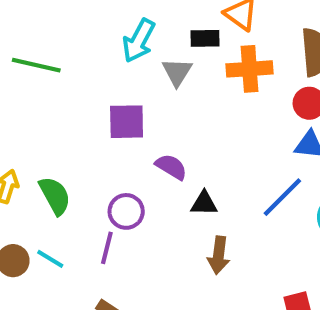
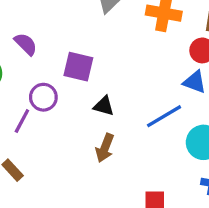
purple square: (127, 122) -> (78, 67), moved
purple semicircle: (171, 167) -> (26, 44), moved

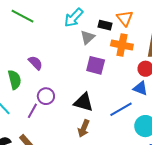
purple square: (78, 67) -> (96, 65), moved
black triangle: (104, 106) -> (84, 102), size x1.5

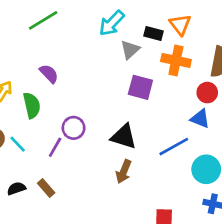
green line: (22, 16) -> (43, 20), turned -60
purple semicircle: (36, 63) -> (49, 74), moved

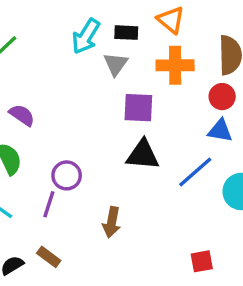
black rectangle: (154, 34) -> (126, 33), moved
black triangle: (124, 137) -> (143, 155), moved
brown arrow: (124, 172) -> (112, 222), moved

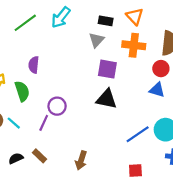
cyan arrow: (86, 36) -> (61, 17), moved
purple semicircle: (22, 115) -> (34, 65), turned -126
blue line: (195, 172) -> (138, 134), moved
brown arrow: (112, 222) -> (81, 160), moved

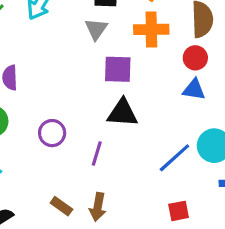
purple line: (44, 123) -> (97, 153), moved
brown rectangle: (40, 156) -> (61, 206), moved

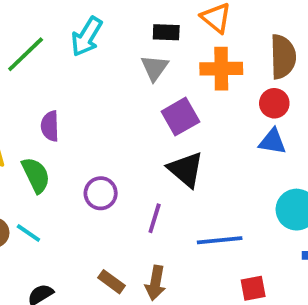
purple square: (118, 69) -> (180, 117), turned -32
black triangle: (122, 113) -> (186, 169), turned 36
blue line: (174, 158) -> (220, 240), moved, turned 36

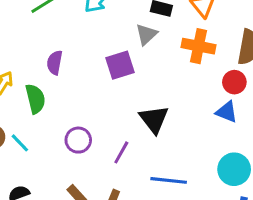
purple square: (180, 117) -> (120, 65), moved
purple circle: (101, 193) -> (78, 140), moved

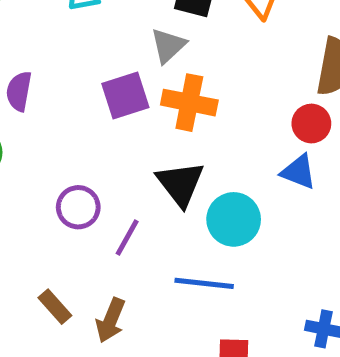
orange cross: (199, 46) -> (189, 103), moved
purple circle: (78, 140) -> (78, 207), moved
cyan circle: (234, 169) -> (234, 219), moved

